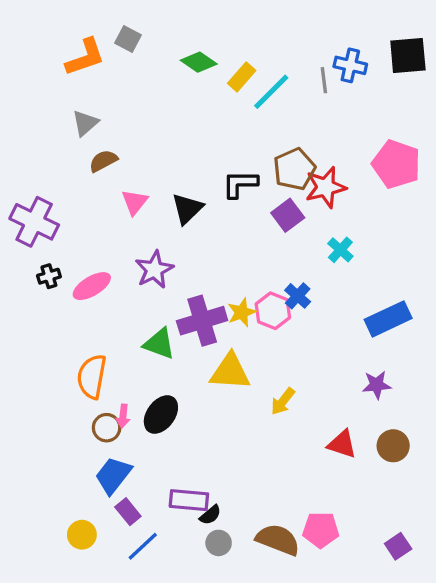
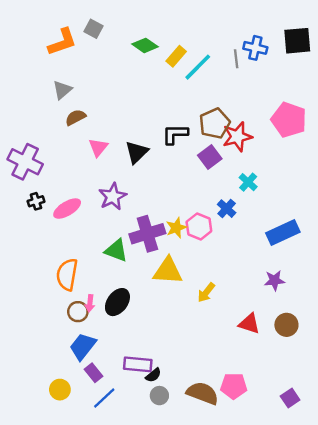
blue cross: (298, 296) -> (227, 209), moved

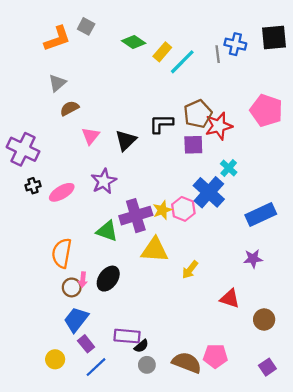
purple square: (210, 157) -> (193, 145), turned 35
blue cross: (227, 209) -> (209, 192), size x1.8
brown circle: (286, 325) -> (264, 320), moved

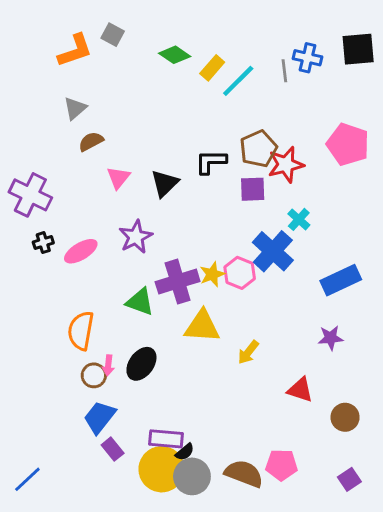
yellow circle: (55, 359) -> (162, 469), moved, size x1.8
gray circle: (147, 365) -> (192, 476), size x1.6
blue line: (96, 367) -> (27, 479), moved

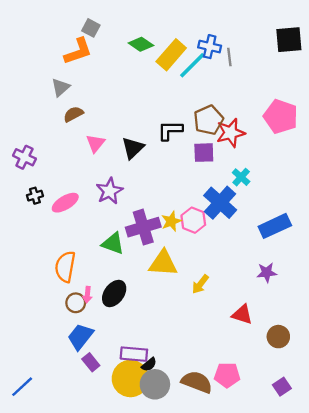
orange L-shape: (75, 51) -> (78, 51), moved
blue cross: (307, 58) -> (210, 47), moved
yellow rectangle: (212, 68) -> (171, 55), size x1.5
purple cross: (30, 195) -> (24, 157), size x0.7

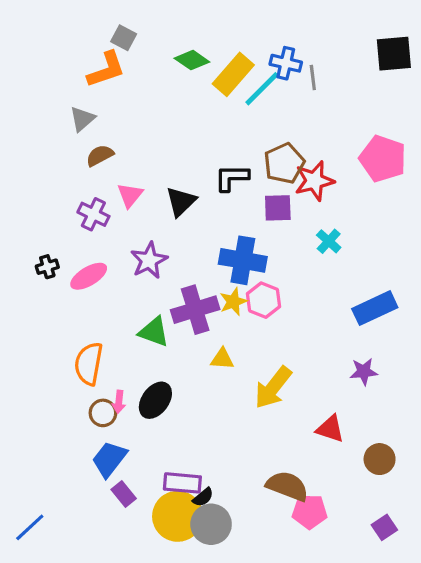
purple cross: (24, 157) -> (93, 214), moved
blue cross: (220, 203) -> (243, 260), moved, turned -32
yellow triangle: (163, 263) -> (222, 359), size x0.6
yellow arrow: (200, 284) -> (273, 388), size x1.6
brown semicircle: (197, 382) -> (287, 486), moved

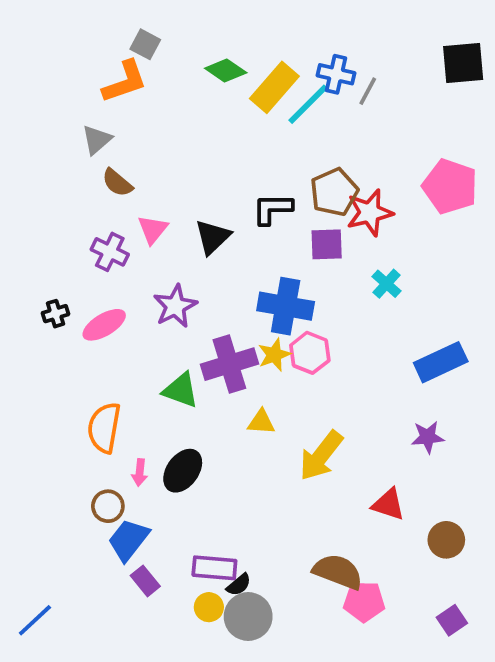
gray line: (313, 78) -> (368, 91), turned 35
brown semicircle: (100, 155) -> (117, 183), turned -112
brown circle: (103, 413) -> (108, 506), moved
yellow circle: (178, 516) -> (209, 607), size x0.5

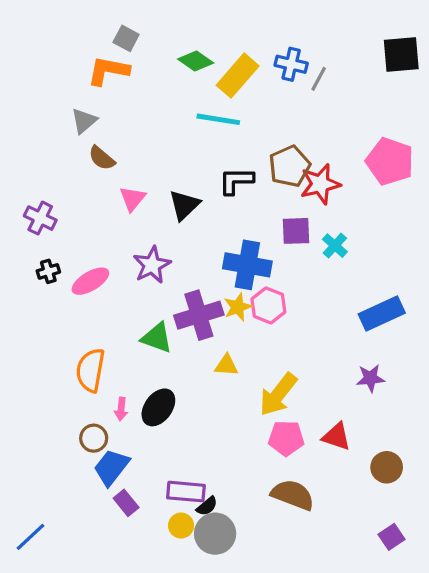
orange L-shape: (125, 82) -> (108, 71), turned -150
cyan line: (308, 104) -> (218, 119), moved, turned 54
purple square: (327, 244) -> (296, 231), moved
purple cross: (110, 252) -> (40, 218), moved
pink pentagon: (364, 602) -> (286, 438), moved

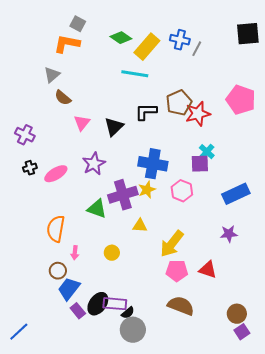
purple square: (296, 231) -> (200, 164), moved
pink hexagon: (268, 305) -> (182, 191), moved
black ellipse: (158, 407) -> (98, 304), moved
brown circle: (387, 467) -> (237, 314), moved
yellow circle: (181, 526) -> (112, 253), moved

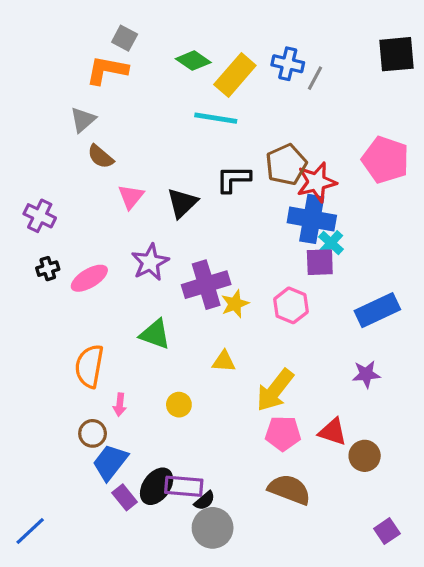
blue cross: (153, 164) -> (312, 219), moved
purple cross: (123, 195) -> (206, 285), moved
brown circle: (237, 314) -> (365, 456), moved

